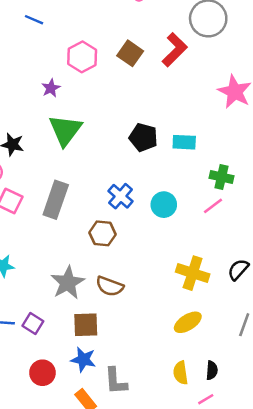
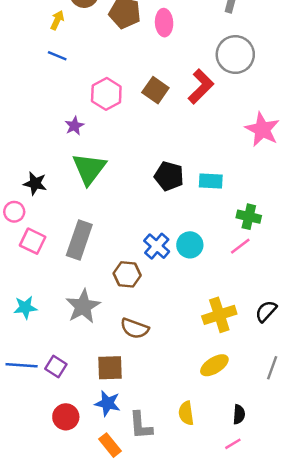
blue cross: (121, 196) -> (157, 246), moved
yellow cross: (193, 273) -> (219, 315), turned -36
gray star: (68, 283) -> (83, 306), moved
yellow semicircle: (181, 373) -> (186, 413), moved

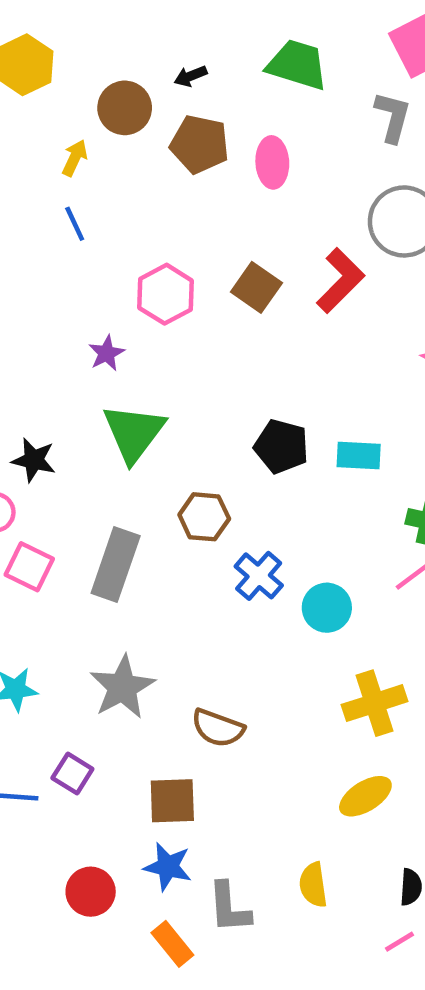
blue line: (57, 56) -> (75, 224), turned 42
cyan circle: (190, 245) -> (327, 608), moved
brown hexagon: (127, 274) -> (204, 517), moved
purple square: (56, 366) -> (72, 774), moved

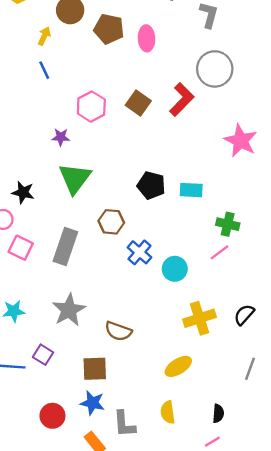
purple star: (106, 353) -> (61, 137), turned 30
yellow ellipse: (365, 796) -> (178, 366), moved

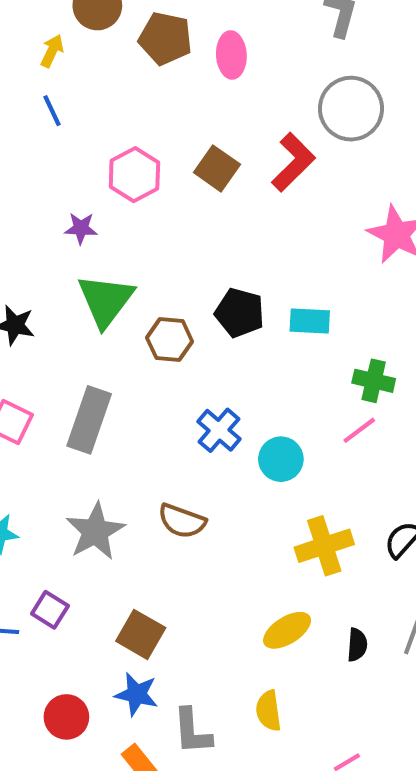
brown hexagon: (111, 222) -> (170, 340), moved
brown semicircle: (118, 331) -> (182, 521), moved
brown square: (95, 369) -> (141, 634), turned 32
black semicircle: (218, 413) -> (357, 645), moved

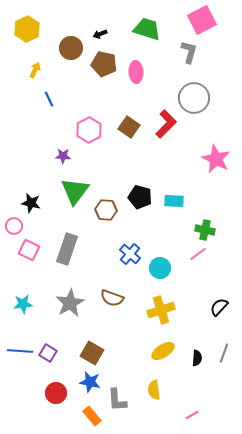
yellow arrow: (52, 51) -> (35, 70), moved
yellow cross: (324, 546) -> (161, 310), moved
purple square: (50, 610) -> (48, 353), moved

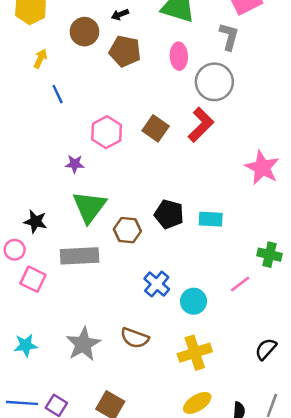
pink ellipse: (136, 72) -> (179, 56), moved
gray circle: (194, 98) -> (214, 82), moved
green cross: (205, 230) -> (269, 255), moved
gray rectangle: (67, 249) -> (80, 256), moved, turned 68

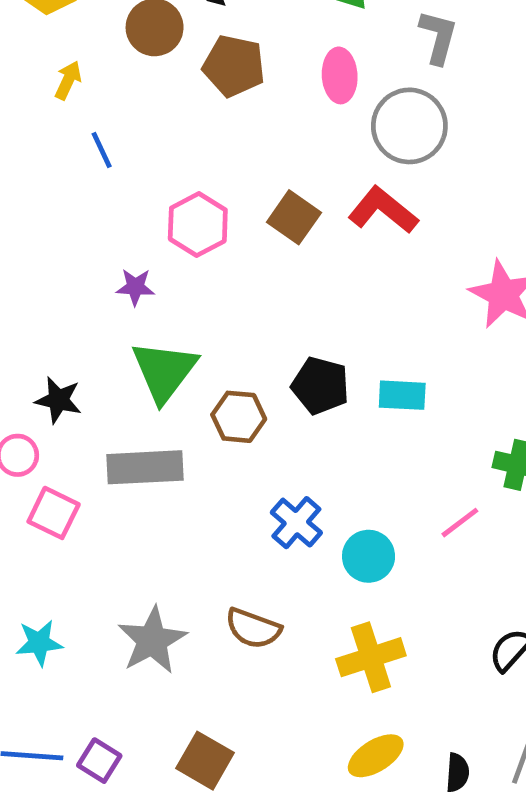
red L-shape: (201, 125) -> (383, 210), turned -96

